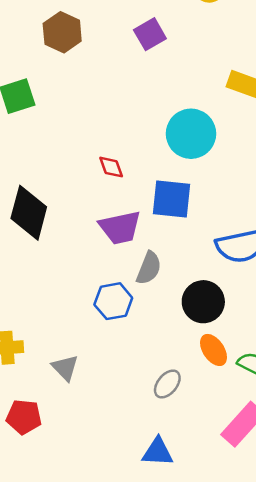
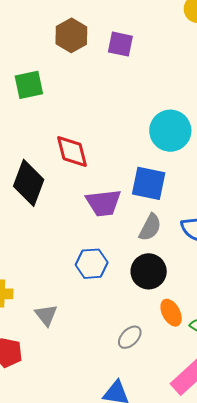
purple square: (150, 34) -> (120, 44), moved, turned 36
red diamond: (111, 167) -> (72, 151), moved, size x1.6
gray semicircle: (149, 268) -> (150, 227), moved
black circle: (203, 302) -> (149, 271), moved

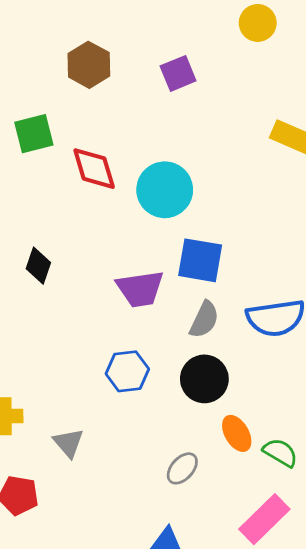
purple square: (120, 44) -> (178, 73), moved, turned -32
cyan circle: (170, 131) -> (165, 190), moved
red diamond: (72, 151) -> (94, 169), moved
black diamond: (29, 183) -> (38, 266), size x0.6

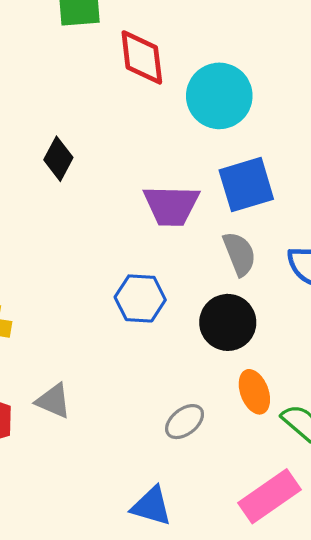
blue square: (200, 260) -> (246, 185), turned -36
gray semicircle: (204, 320) -> (239, 254), turned -57
gray triangle: (68, 443) -> (53, 401), moved, turned -36

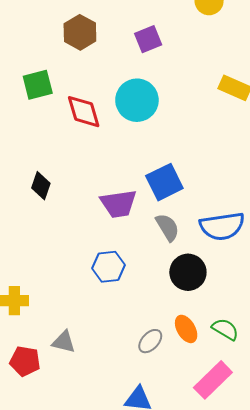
cyan circle: (219, 96) -> (137, 100), moved
black circle: (228, 322) -> (188, 272), moved
orange ellipse: (254, 392) -> (186, 329), moved

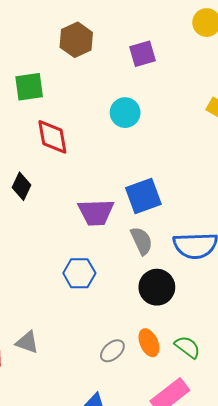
cyan circle: (137, 100) -> (125, 113), size x0.7
red diamond: (84, 112) -> (52, 137), moved

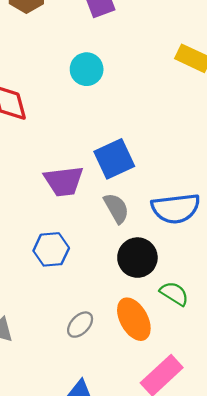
orange ellipse: (149, 343) -> (134, 319), size x1.4
green semicircle: (187, 347) -> (174, 294), moved
gray ellipse: (112, 351) -> (80, 325), moved

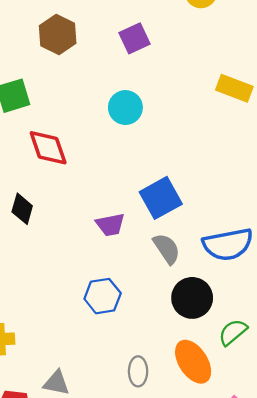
purple trapezoid: (64, 181) -> (110, 225), size x0.7
green semicircle: (174, 294) -> (233, 332), turned -68
gray ellipse: (80, 325) -> (138, 371), turned -40

